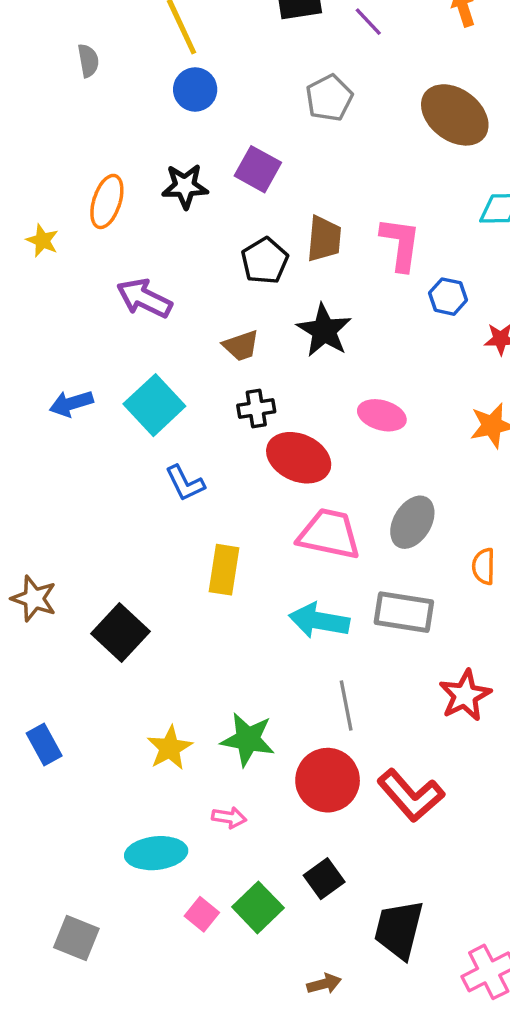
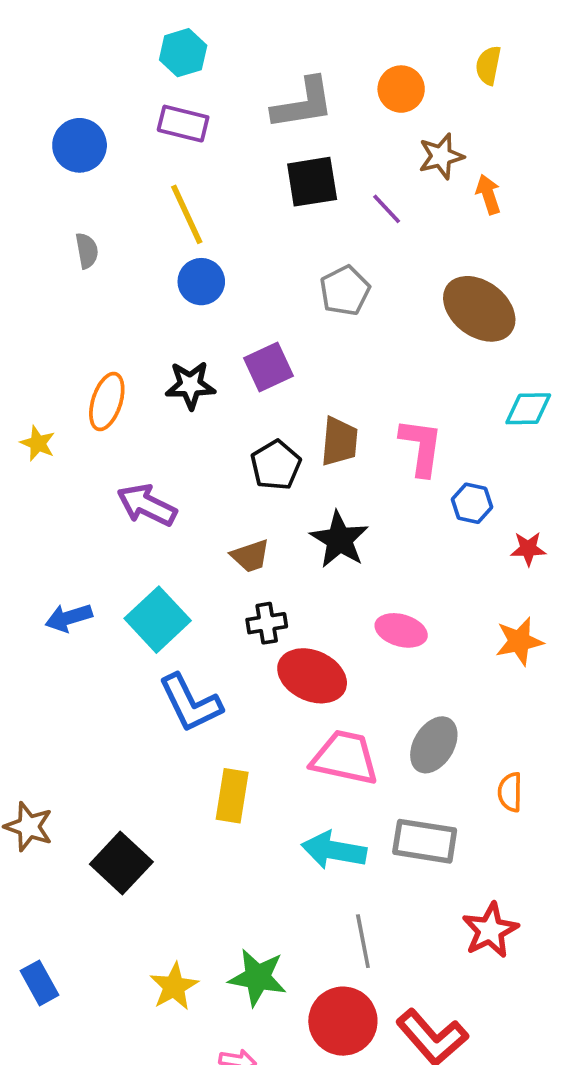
purple square: (258, 169) -> (268, 367), turned 36
blue L-shape: (185, 483) -> (190, 703), size x1.5

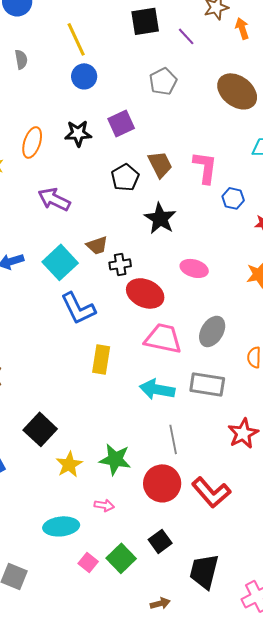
brown trapezoid: (339, 441) -> (160, 164), turned -32
brown trapezoid: (250, 556) -> (97, 245), moved
black square: (121, 863) -> (40, 429), moved

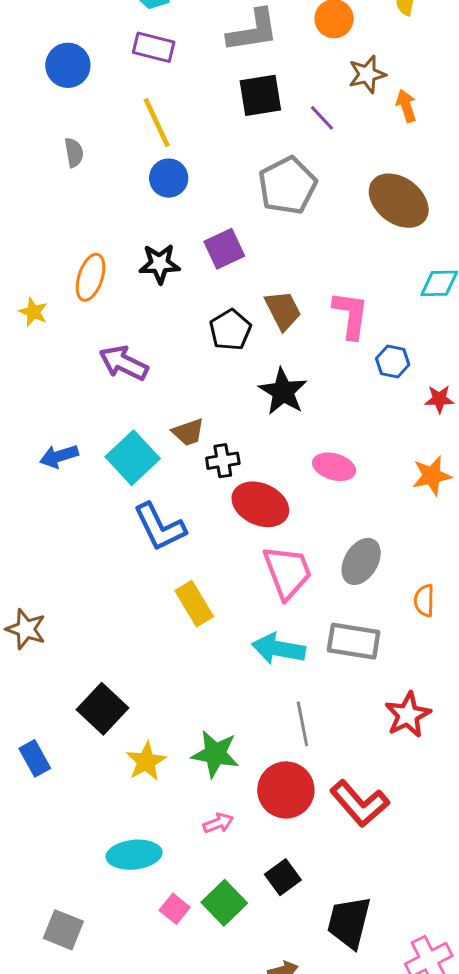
gray pentagon: (163, 81) -> (287, 186), size x1.4
pink trapezoid: (163, 338) -> (287, 572), turned 57
yellow rectangle: (101, 359) -> (194, 604), turned -40
pink arrow: (104, 505) -> (218, 823), moved, turned -30

